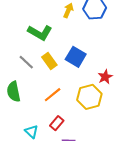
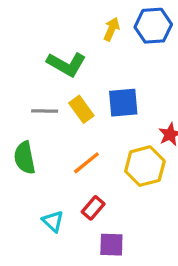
blue square: (76, 57) -> (123, 103), turned -36
gray line: (26, 62) -> (45, 111), turned -42

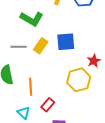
yellow rectangle: (81, 109) -> (41, 46), turned 70
orange line: (86, 163) -> (31, 87), moved, turned -54

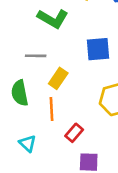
yellow rectangle: (41, 46) -> (58, 78), moved
cyan triangle: (24, 113) -> (28, 143), moved

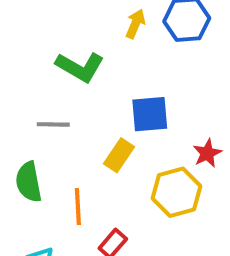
yellow rectangle: (58, 78) -> (119, 155), moved

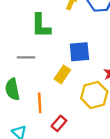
green L-shape: (80, 67) -> (41, 26), turned 60

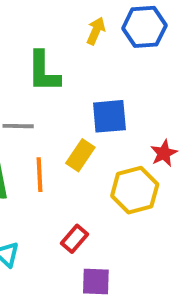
orange line: (40, 103) -> (40, 175), moved

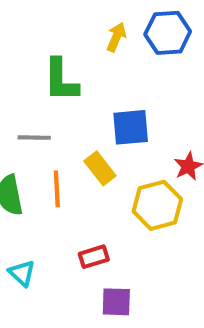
yellow rectangle: (80, 155) -> (100, 168), turned -72
red rectangle: (74, 239) -> (94, 257), turned 32

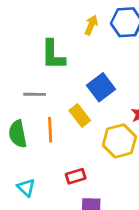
blue square: (131, 127) -> (101, 87), turned -32

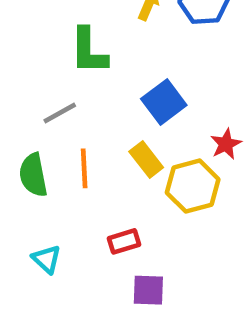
gray line: (35, 94) -> (60, 113), turned -30
yellow rectangle: (80, 116) -> (146, 160), moved

